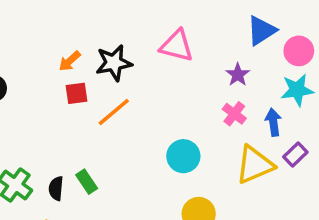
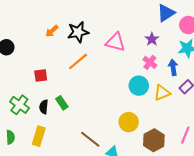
pink triangle: (177, 46) -> (115, 42), moved
red square: (76, 93) -> (41, 76), moved
cyan circle: (183, 156) -> (139, 86), moved
yellow triangle: (255, 165) -> (162, 93), size x0.7

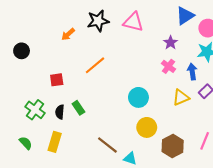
black star: (78, 32) -> (98, 21), moved
pink triangle: (115, 42) -> (133, 22), moved
cyan circle: (139, 86) -> (138, 97), moved
green semicircle: (10, 137) -> (26, 143), turned -40

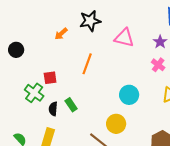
pink triangle: (133, 22) -> (124, 38), moved
orange line: (95, 65) -> (87, 64), turned -30
green cross: (35, 110) -> (34, 93), moved
yellow circle: (147, 127) -> (116, 124), moved

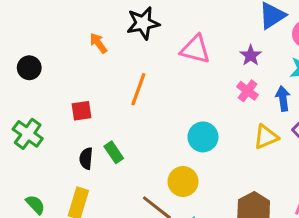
orange arrow: (61, 34) -> (98, 43), turned 96
green cross: (34, 93) -> (28, 134), moved

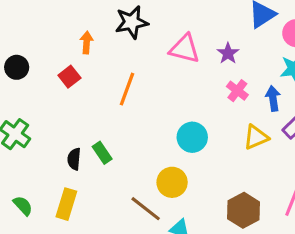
orange arrow: (98, 43) -> (87, 42), turned 40
purple star: (251, 55) -> (228, 53), moved
red square: (81, 111) -> (69, 77), moved, turned -30

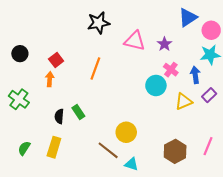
orange arrow: (87, 42) -> (50, 79), moved
cyan circle: (192, 137) -> (156, 86), moved
green semicircle: (23, 206) -> (24, 148), turned -104

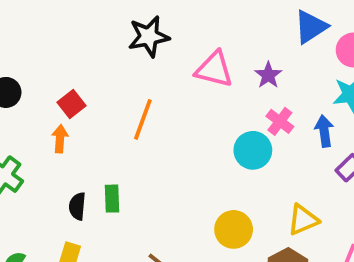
yellow triangle: (184, 101) -> (303, 220), moved
green rectangle: (78, 112) -> (112, 199), turned 32
yellow circle: (126, 132) -> (234, 229), moved

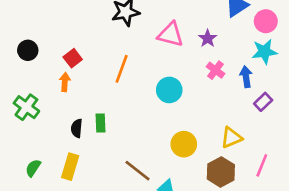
cyan circle: (253, 150) -> (169, 90), moved

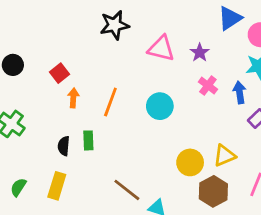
orange line: (122, 69) -> (110, 102), moved
orange arrow: (65, 82) -> (73, 98), moved
yellow circle: (184, 144) -> (190, 162), moved

